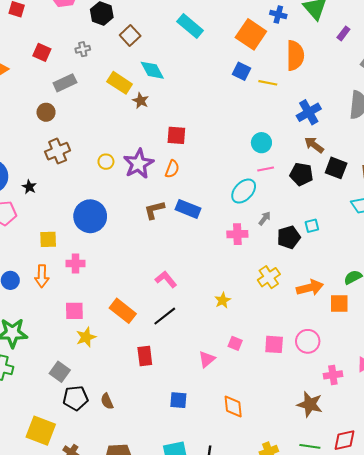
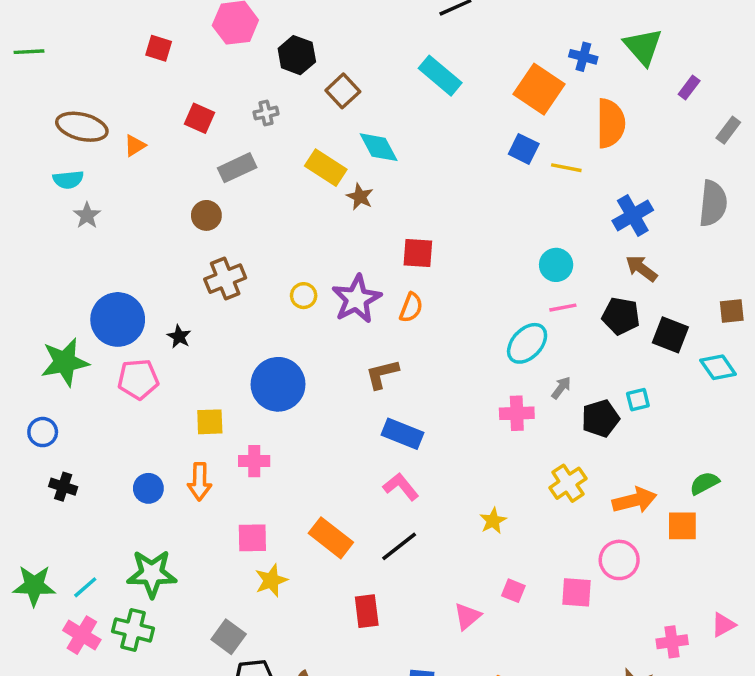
black square: (336, 168) -> (670, 335), moved
blue rectangle: (188, 209) -> (403, 434), moved
pink circle: (308, 341) -> (619, 560), moved

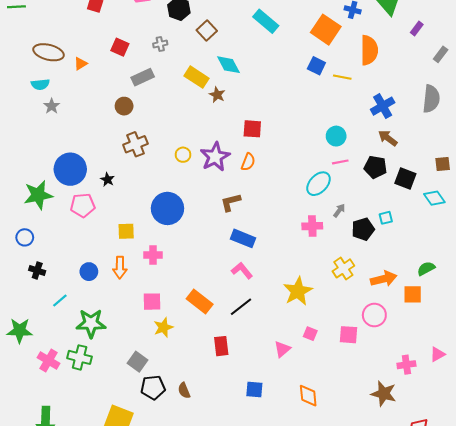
yellow star: (493, 521) -> (298, 291), size x1.8
cyan line: (85, 587) -> (60, 301), moved

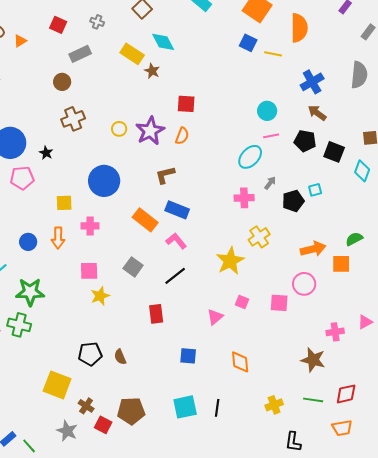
gray cross: (160, 44) -> (97, 22), turned 32
cyan diamond: (434, 198) -> (362, 171), turned 55
yellow cross: (343, 268) -> (259, 237), moved
orange rectangle: (200, 302) -> (145, 220), moved
gray square: (137, 362) -> (133, 267), moved

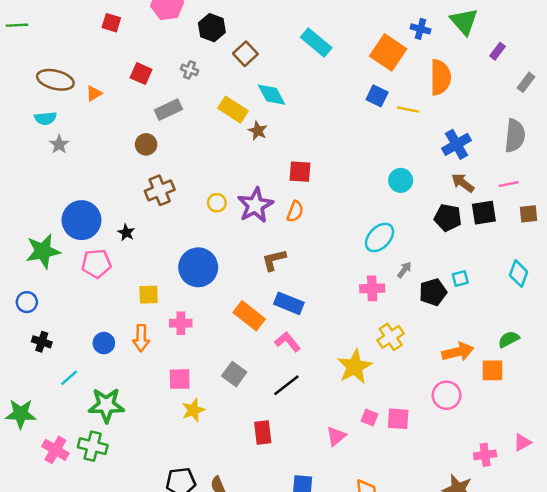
pink line: (271, 136) -> (509, 184), moved
black square: (334, 152) -> (484, 213), moved, turned -30
cyan diamond: (362, 171) -> (519, 274), moved
pink square: (279, 303) -> (398, 419), moved

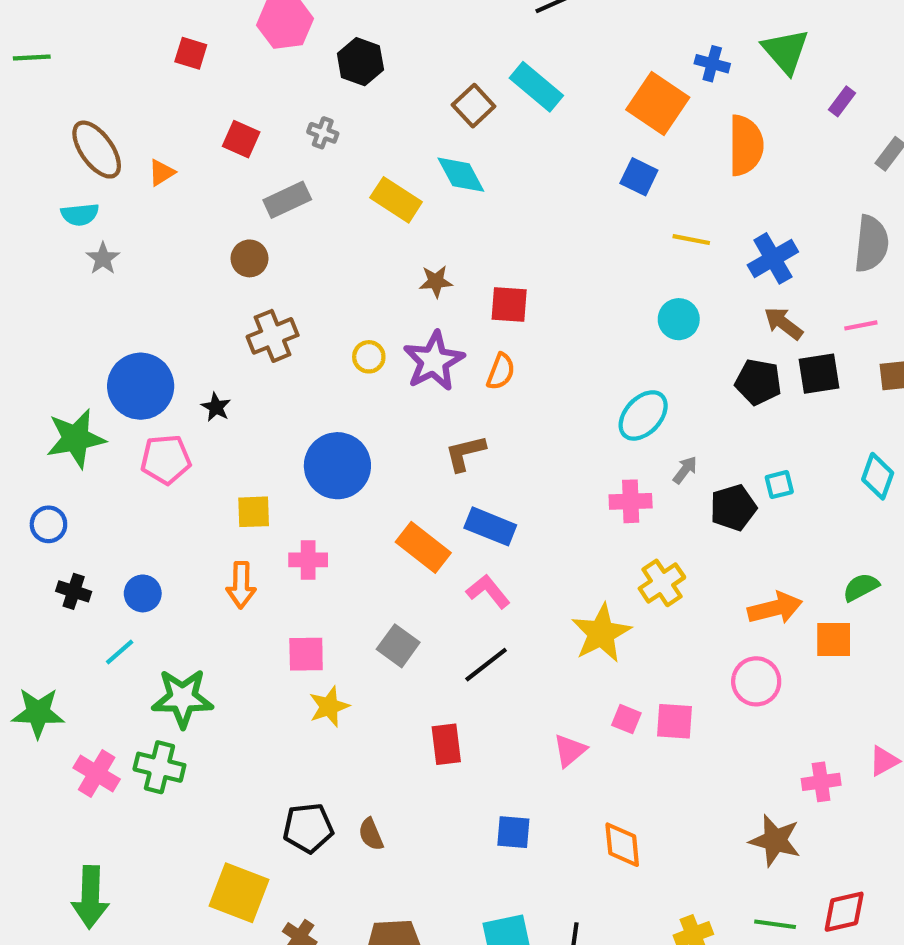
brown square: (245, 54) -> (474, 106), moved
brown ellipse: (55, 80) -> (97, 150), turned 40
yellow line: (408, 110) -> (691, 240), moved
brown star: (258, 131) -> (436, 281), moved, turned -30
blue circle: (104, 343) -> (143, 593), moved

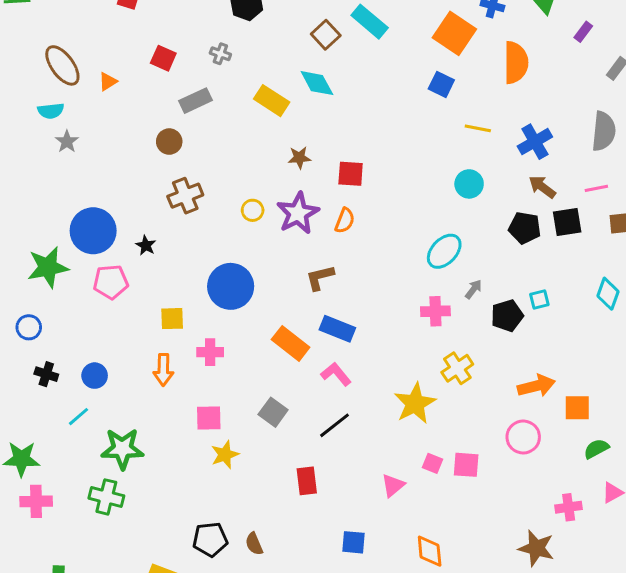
green semicircle: (861, 587) -> (596, 449), moved
pink cross: (97, 774) -> (36, 501), moved, turned -32

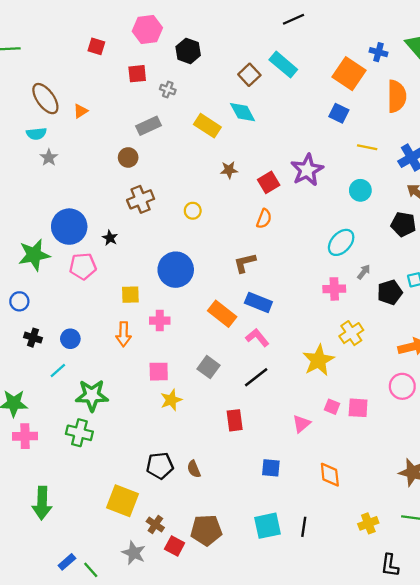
red square: (163, 58) -> (137, 74), moved, turned -30
red square: (351, 174) -> (269, 182), turned -35
purple star: (298, 213) -> (307, 170), moved

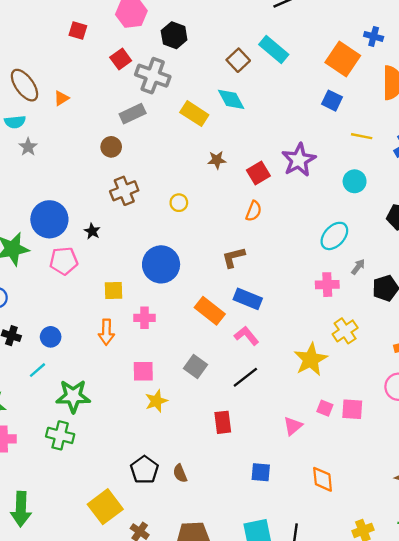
red square: (137, 74) -> (121, 59), turned -30
gray cross: (168, 89) -> (153, 76), size x2.0
black pentagon: (160, 466) -> (144, 470), turned -30
yellow square: (122, 501) -> (105, 507), turned 32

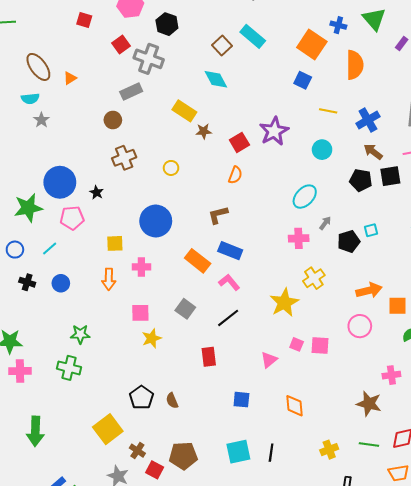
yellow rectangle: (194, 114) -> (184, 111), moved
cyan line: (38, 370) -> (50, 249), moved
green star: (73, 396) -> (80, 334), size x0.7

